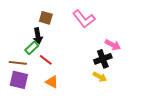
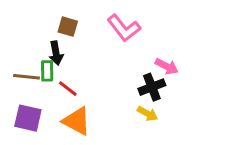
green rectangle: (32, 48) -> (47, 71), turned -48
brown line: (18, 63) -> (26, 77), moved
orange triangle: (52, 82) -> (77, 121), size x1.5

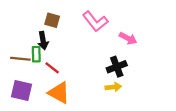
pink arrow: (167, 66) -> (128, 38), moved
yellow arrow: (147, 114) -> (113, 87), turned -35

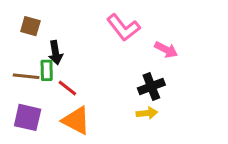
brown square: (52, 20) -> (30, 26), moved

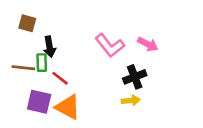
pink L-shape: (123, 28) -> (110, 45), moved
purple square: (28, 117) -> (39, 102), moved

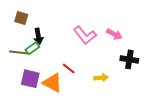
green rectangle: (42, 63) -> (32, 48), turned 56
black cross: (135, 77) -> (129, 59), moved, turned 30
red line: (60, 78) -> (69, 69), moved

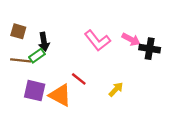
brown square: (21, 18) -> (18, 31), moved
black cross: (129, 59) -> (150, 49), moved
yellow arrow: (101, 78) -> (116, 89), turned -40

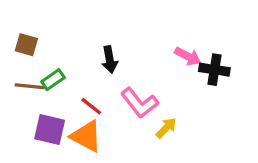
pink L-shape: (97, 41) -> (140, 103), moved
black arrow: (44, 42) -> (110, 60), moved
red line: (79, 79) -> (91, 106), moved

